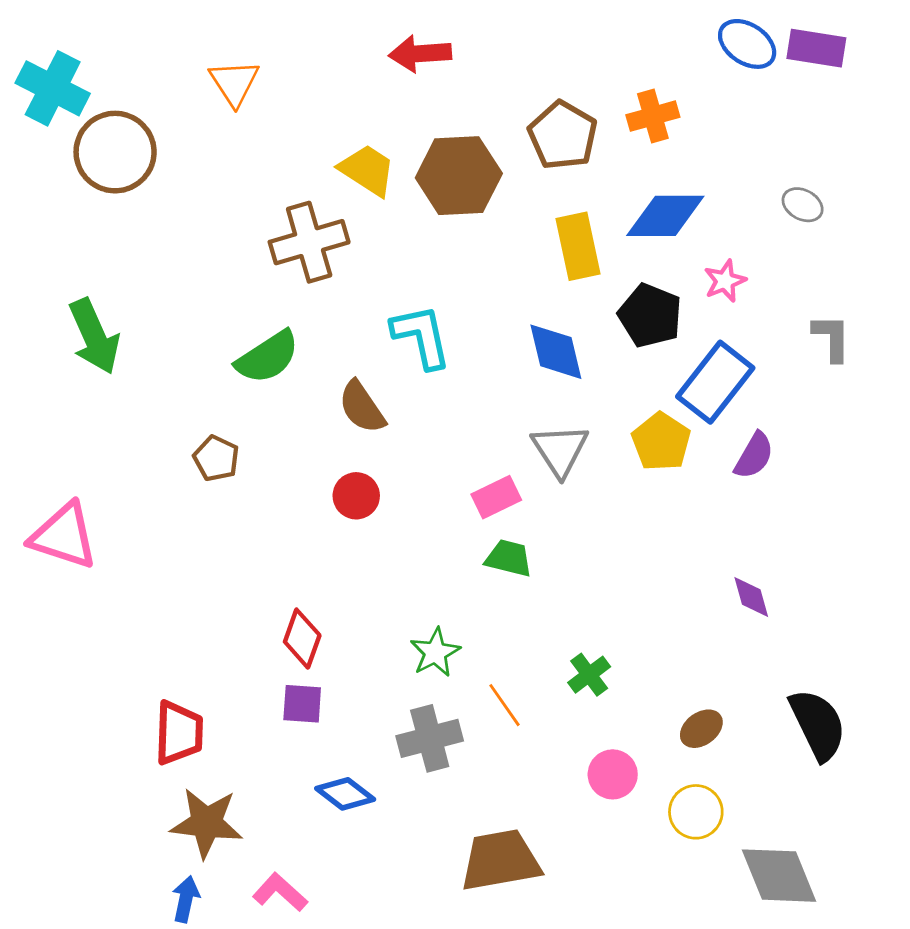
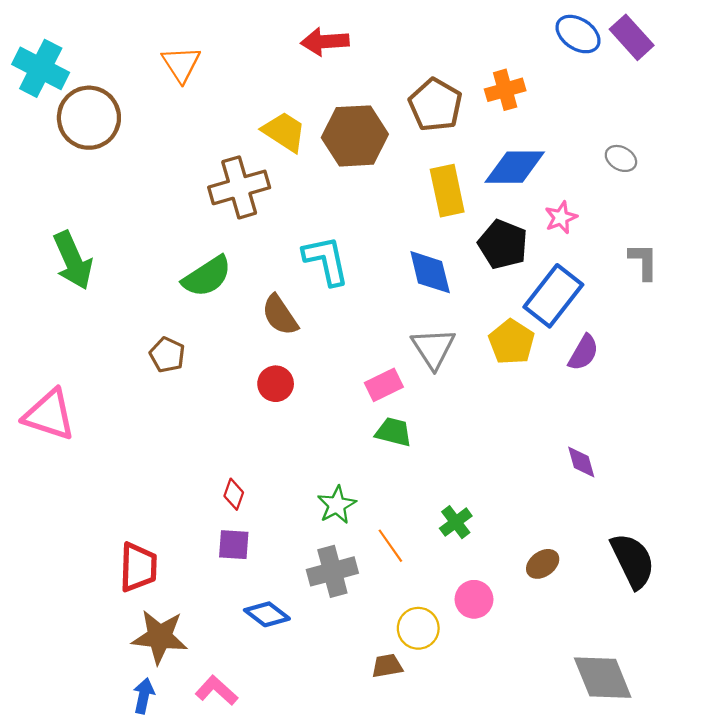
purple rectangle: (816, 48) -> (632, 37), turned 39
red diamond: (302, 639) -> (234, 494), size x0.7
yellow circle: (696, 812) -> (418, 628), moved
brown trapezoid: (500, 860) -> (387, 666), size x0.5

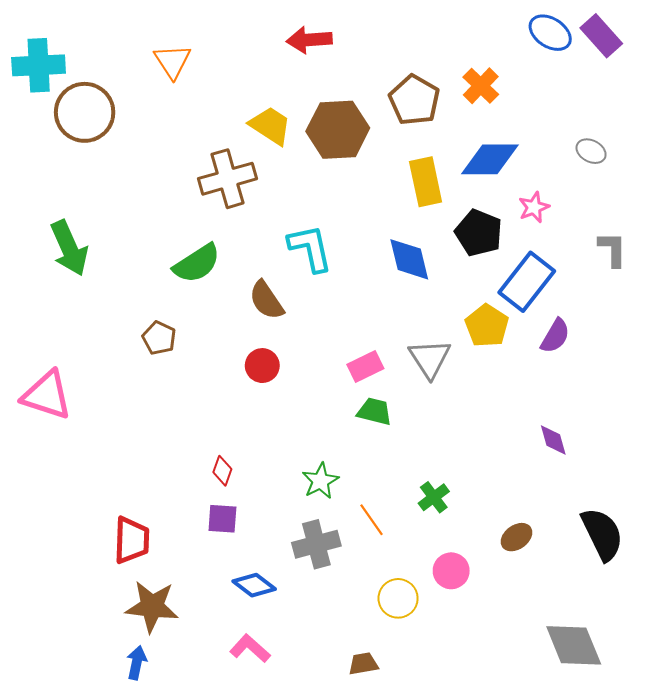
cyan cross: (41, 68) -> (39, 65), turned -30
orange cross: (505, 90) -> (481, 86), turned -30
gray triangle: (433, 348) -> (430, 358), moved
brown trapezoid: (387, 666) -> (363, 664), moved
pink L-shape: (217, 690) -> (250, 648), moved

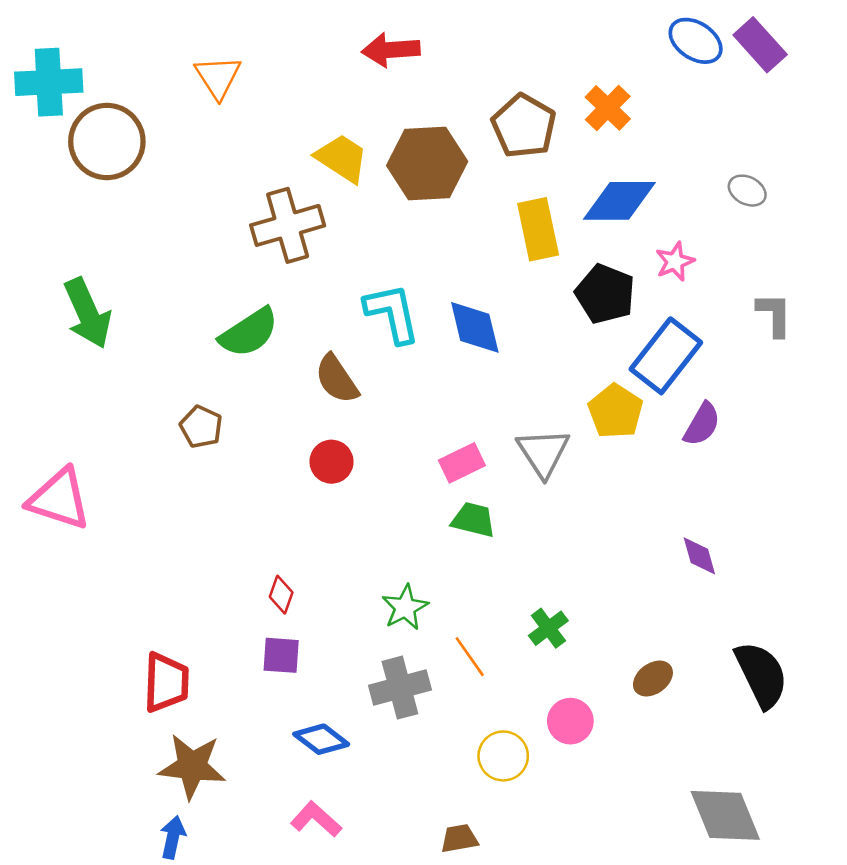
blue diamond: (409, 259) -> (475, 327), moved

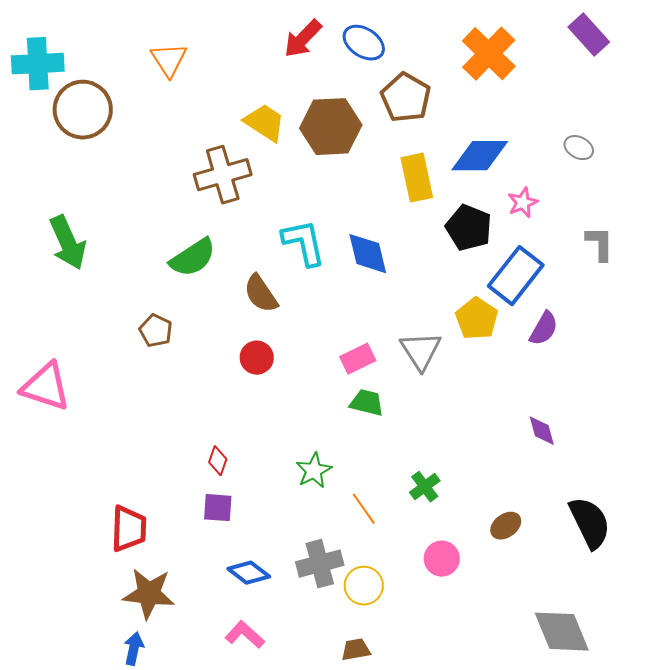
blue ellipse: (696, 41) -> (364, 43), moved
red arrow: (391, 50) -> (303, 39), turned -42
orange cross: (608, 108) -> (489, 54), moved, size x1.5
gray cross: (400, 688) -> (320, 564), moved
yellow circle: (503, 756) -> (364, 586), moved

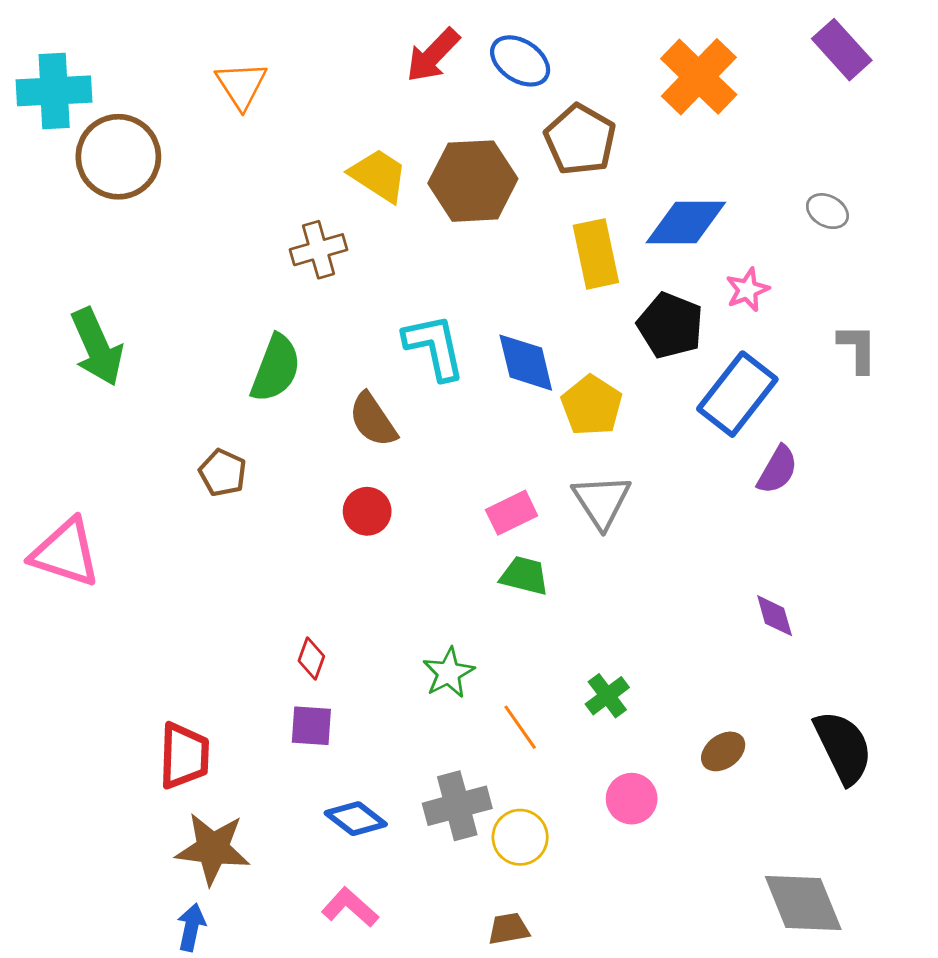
brown cross: (223, 175) -> (319, 250), size x0.7
green semicircle: (193, 258) -> (276, 368), turned -36
yellow pentagon: (477, 319) -> (592, 405), moved

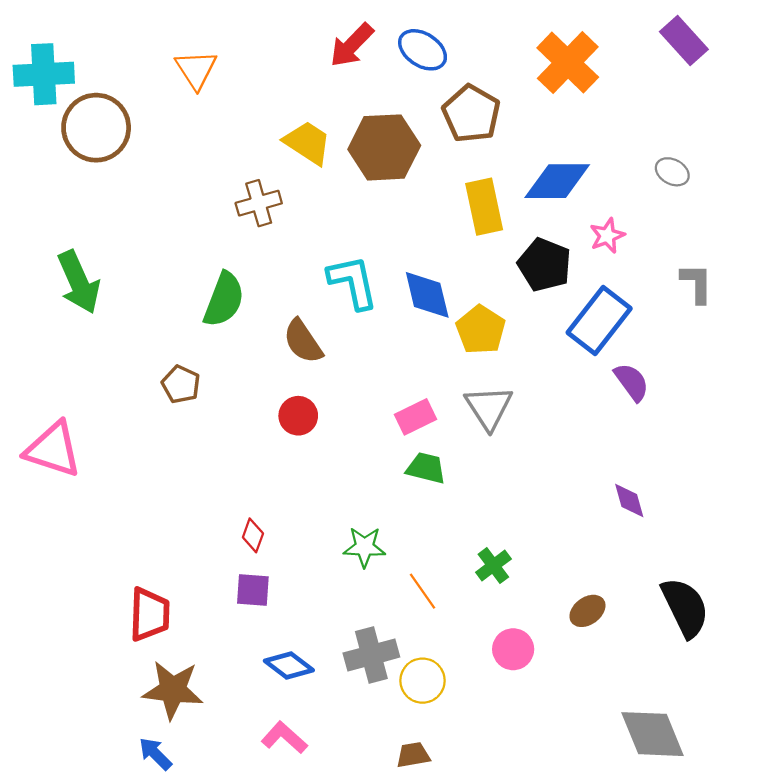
purple semicircle: (777, 470) -> (632, 382), turned -66
green star: (449, 673) -> (364, 547), turned 30
blue arrow: (191, 927) -> (155, 754), turned -57

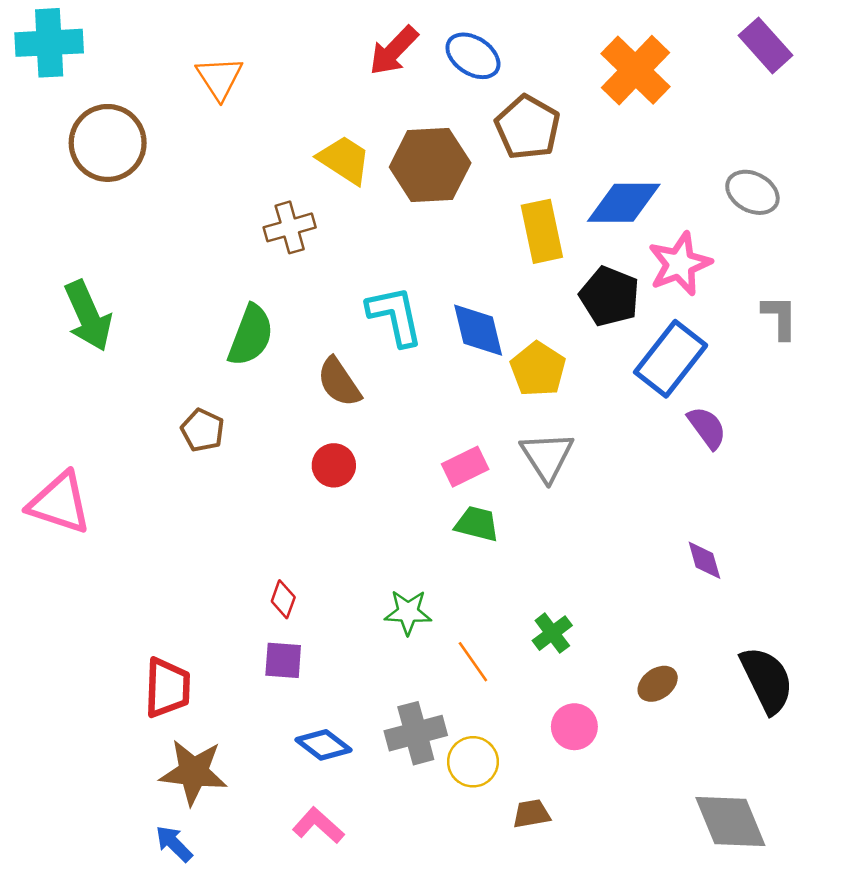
cyan cross: (44, 74) -> (49, 43), moved
gray ellipse: (672, 172) -> (752, 192), size x1.4
pink star: (607, 236) -> (680, 264), size x1.6
brown trapezoid: (413, 755) -> (531, 814), moved

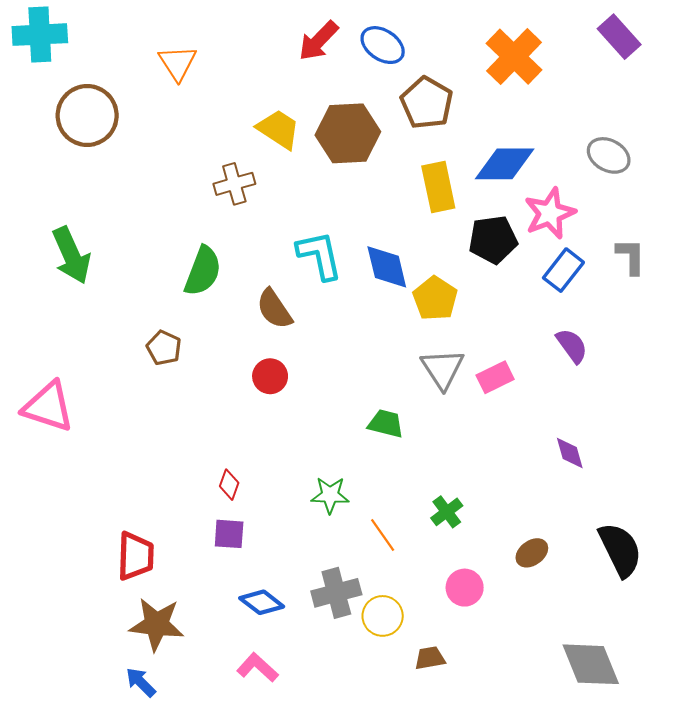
black pentagon: (609, 296) -> (493, 240), turned -30
blue rectangle: (671, 359) -> (563, 270), moved, size x0.7
pink rectangle: (465, 467) -> (495, 377), moved

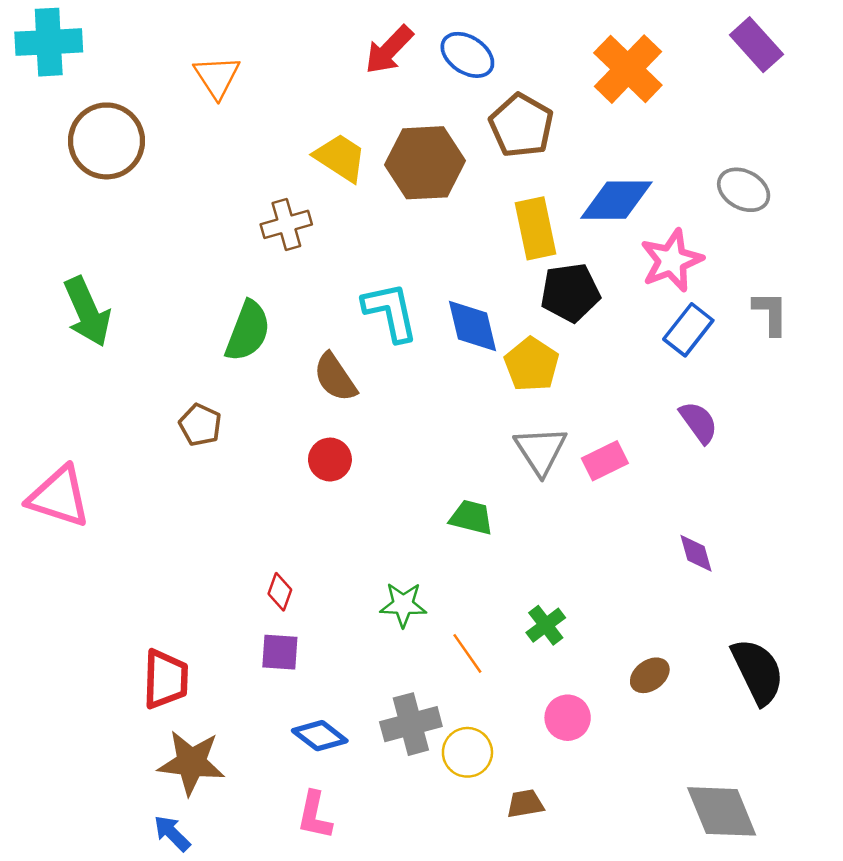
black pentagon: (493, 240) -> (570, 293), moved
pink L-shape: (257, 667) -> (315, 815), turned -120

